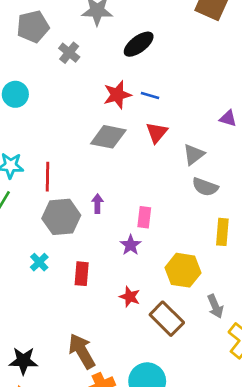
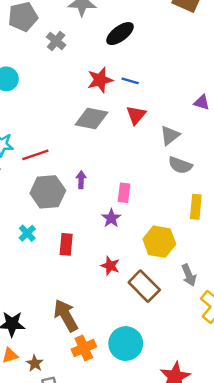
red line: (47, 177) -> (35, 155), turned 70

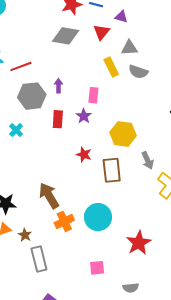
purple triangle: (202, 102) -> (121, 17), moved
gray triangle: (170, 135) -> (129, 48), turned 36
yellow rectangle: (196, 207) -> (111, 67), moved, turned -30
red rectangle: (66, 244) -> (58, 119), moved
brown rectangle: (144, 286) -> (112, 170), turned 40

